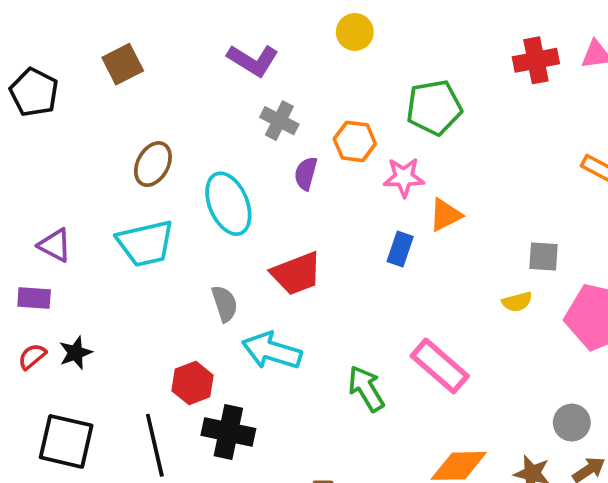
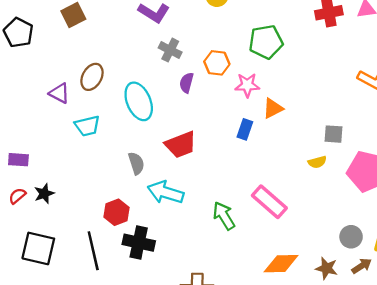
cyan trapezoid: (145, 243) -> (87, 126), size x0.7
purple triangle: (55, 245) -> (59, 93), moved

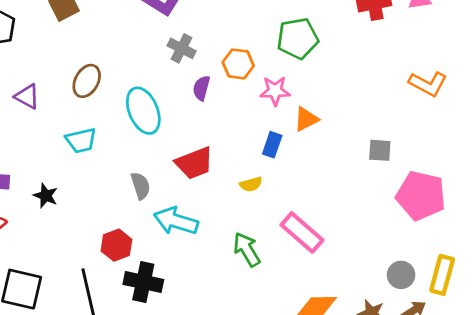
purple triangle: (59, 93) -> (27, 96), moved
yellow semicircle: (317, 162) -> (251, 184), moved
black star: (44, 194) -> (46, 196), moved, turned -30

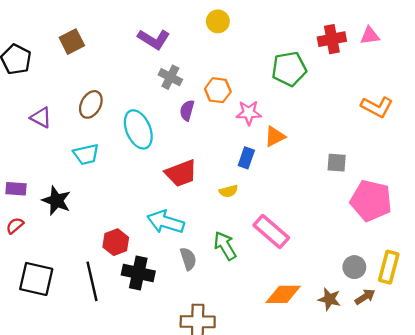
green pentagon: (298, 38) -> (289, 69), moved
gray semicircle: (140, 186) -> (188, 259), moved
black star: (46, 196) -> (56, 201), size x1.4

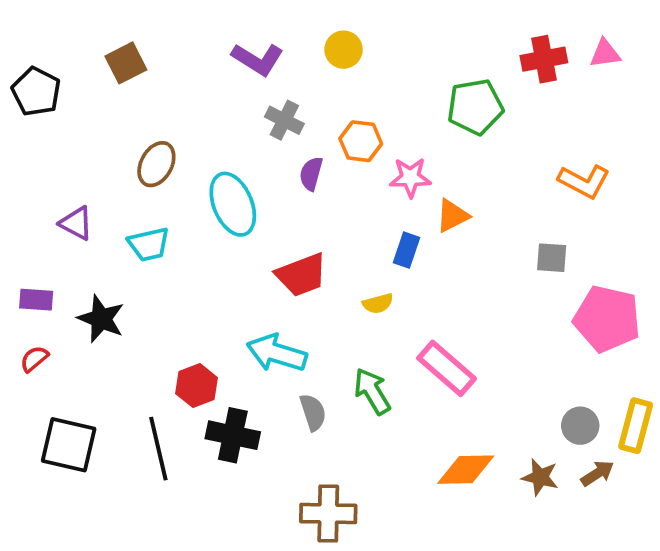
yellow circle: (218, 21) -> (344, 50), moved
orange L-shape: (377, 107) -> (584, 181), moved
purple triangle: (41, 118) -> (76, 223), moved

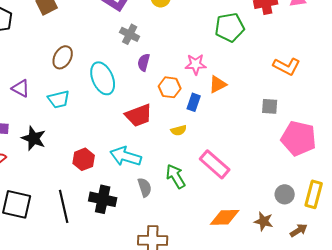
orange hexagon: (361, 141) -> (170, 87), moved
red hexagon: (197, 386) -> (84, 159), moved
brown arrow: (597, 473) -> (299, 230), moved

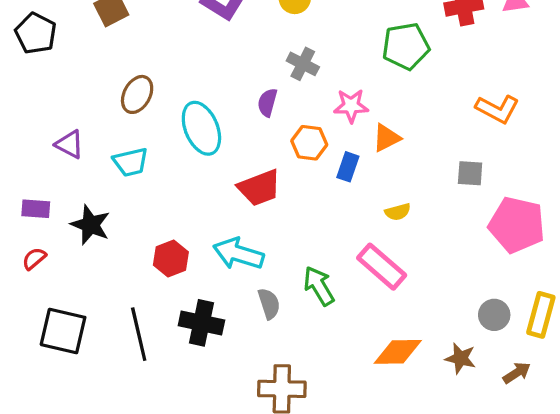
gray cross: (130, 34) -> (303, 64), moved
yellow semicircle: (179, 130) -> (398, 212), moved

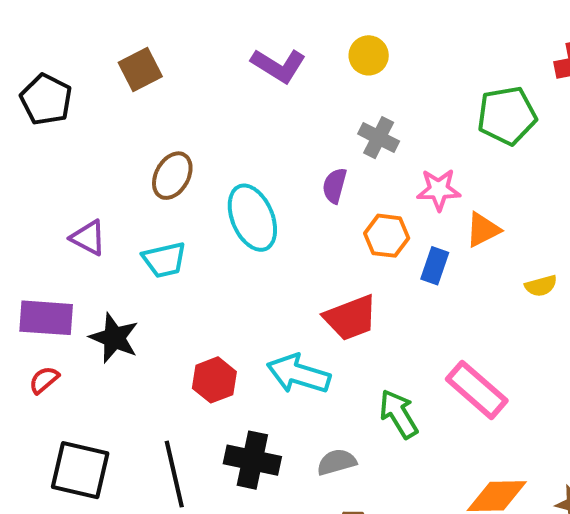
red trapezoid: (259, 188) -> (351, 318), moved
purple rectangle: (36, 209) -> (46, 318), size x1.5
yellow semicircle: (398, 212) -> (541, 286), moved
gray semicircle: (269, 304) -> (337, 462), moved, turned -88

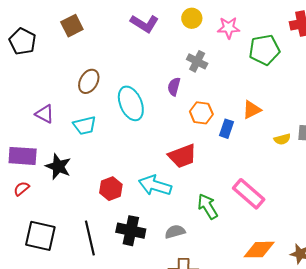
pink star: (439, 190) -> (229, 28), moved

